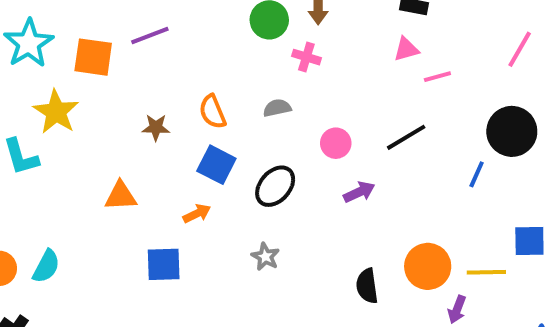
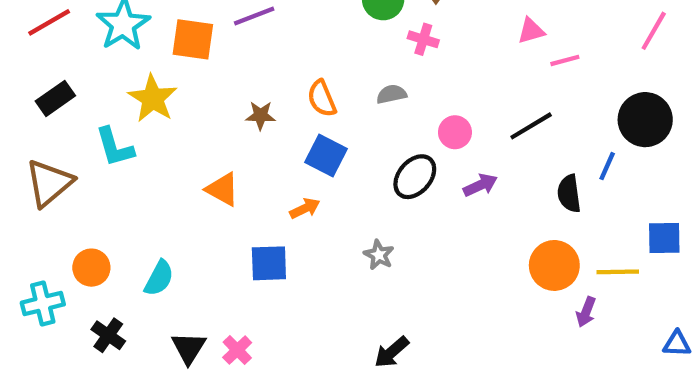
black ellipse: (275, 186) -> (415, 177), moved
orange triangle: (121, 196) -> (222, 189), turned 32
cyan semicircle: (46, 266) -> (159, 278), moved
black semicircle: (367, 286) -> (569, 194), moved

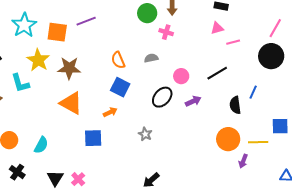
brown star: (260, 115) -> (69, 68), moved, size x1.6
black circle: (645, 120) -> (271, 56), moved
orange triangle: (222, 189) -> (71, 103), size x1.4

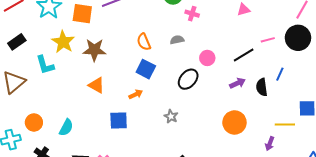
pink line: (233, 42) -> (268, 40), moved
purple arrow: (193, 101) -> (238, 83), moved
orange triangle: (71, 103) -> (96, 85), size x0.7
orange circle: (228, 139) -> (234, 122), moved

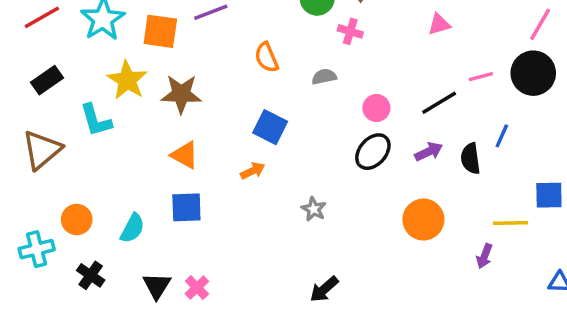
orange semicircle: (144, 42) -> (267, 57), moved
black ellipse: (188, 79) -> (373, 152), moved
blue square: (119, 120) -> (186, 207), moved

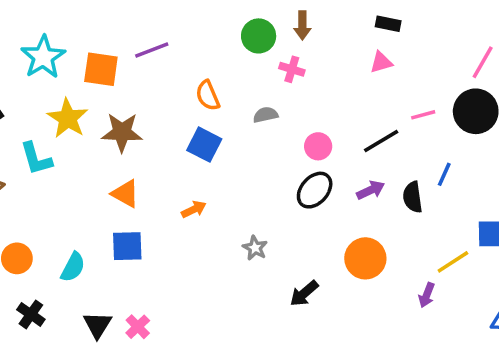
blue square: (270, 127) -> (204, 145), moved
yellow line: (511, 223) -> (453, 262), turned -32
black arrow: (324, 289) -> (304, 293), moved

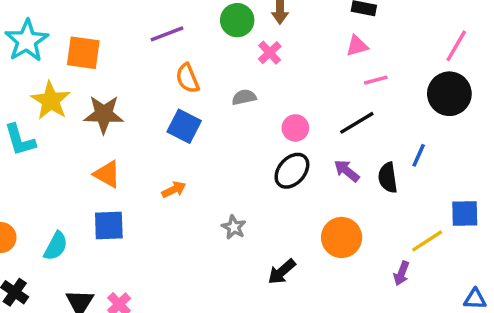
purple line: (152, 50) -> (167, 34), moved
pink cross: (292, 69) -> (270, 53), turned 30
pink line: (423, 115) -> (376, 80), moved
purple arrow: (371, 190) -> (347, 171), turned -116

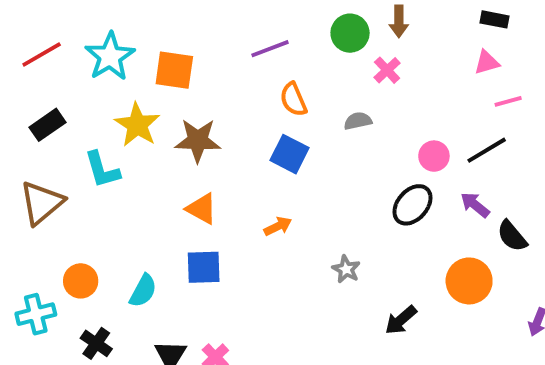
pink circle: (295, 128) -> (434, 156), moved
black semicircle: (388, 178) -> (512, 236), moved, turned -32

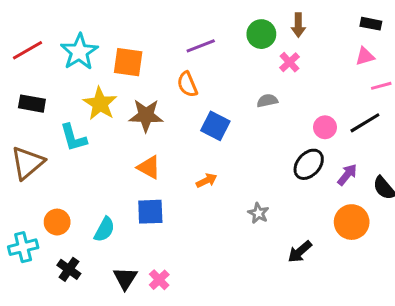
orange semicircle: (293, 99) -> (187, 84), moved
black rectangle: (47, 125) -> (32, 104), turned 45
purple arrow: (475, 205) -> (347, 175), moved, turned 90

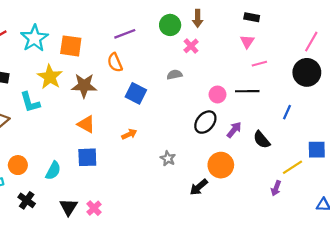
pink triangle: (365, 56) -> (247, 42), turned -40
black line: (365, 123) -> (247, 91), turned 30
orange circle: (352, 222) -> (221, 165), moved

